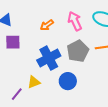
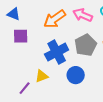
pink arrow: (75, 21) -> (83, 15), turned -42
orange arrow: (47, 25) -> (55, 19), size x1.6

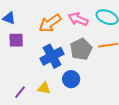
yellow triangle: (42, 76) -> (44, 88), moved, turned 32

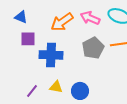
blue cross: (52, 56) -> (51, 55), moved, turned 30
blue circle: (71, 79) -> (80, 91), moved

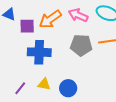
purple square: (28, 39) -> (27, 26), moved
gray pentagon: (93, 48) -> (81, 45), turned 30

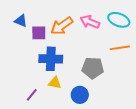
gray pentagon: (81, 45) -> (93, 68), moved
yellow triangle: (44, 84) -> (55, 83), moved

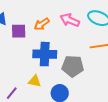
orange arrow: (62, 26) -> (42, 24), size x0.7
blue cross: (51, 59) -> (45, 54), moved

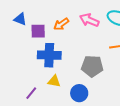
blue cross: (45, 54) -> (49, 55), moved

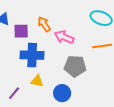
pink arrow: (89, 20) -> (64, 37), moved
orange arrow: (61, 24) -> (44, 24), turned 91

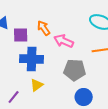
yellow triangle: (37, 81) -> (37, 85), turned -48
blue circle: (62, 93) -> (84, 97), moved

